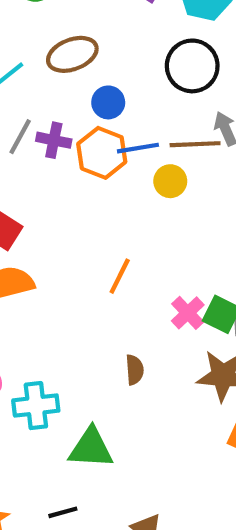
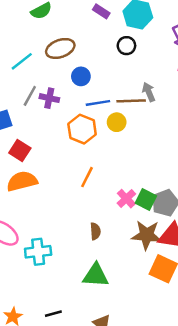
black circle: (192, 66) -> (126, 46), moved, size x0.6
orange hexagon: (102, 153) -> (82, 129), moved
green triangle: (91, 448) -> (96, 275), moved

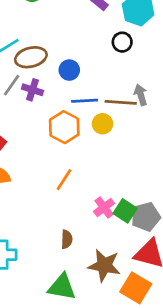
brown ellipse: (60, 48) -> (31, 57), moved
brown star: (147, 235) -> (104, 265), moved

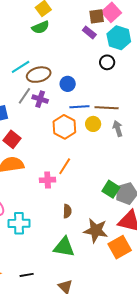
gray arrow: (141, 95) -> (118, 129), moved
pink cross: (104, 207) -> (48, 180), moved, turned 35
orange square: (136, 288) -> (120, 247), turned 30

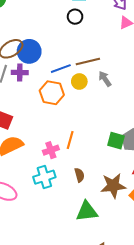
blue circle: (68, 84) -> (29, 51), moved, size x1.5
orange line: (65, 166) -> (70, 140), moved
cyan cross: (19, 223) -> (44, 177), moved

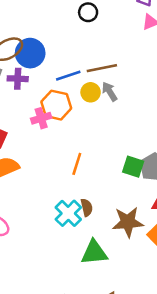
gray arrow: (105, 79) -> (110, 91), moved
pink cross: (51, 150) -> (41, 118), moved
cyan cross: (44, 177) -> (68, 213), moved, turned -30

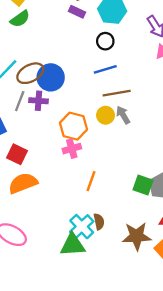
blue line: (68, 76) -> (105, 69), moved
pink cross: (41, 118) -> (72, 149), moved
green triangle: (94, 253) -> (73, 245), moved

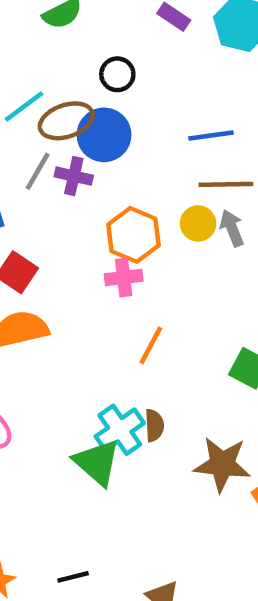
black circle: (105, 41) -> (117, 74), moved
green triangle: (73, 245) -> (97, 462), turned 36

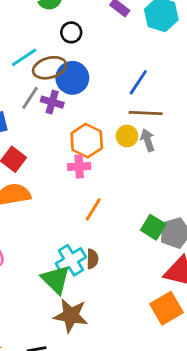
black circle: (117, 74) -> (71, 32), moved
blue line: (211, 136) -> (138, 82), turned -52
brown star: (222, 464) -> (71, 315), moved

